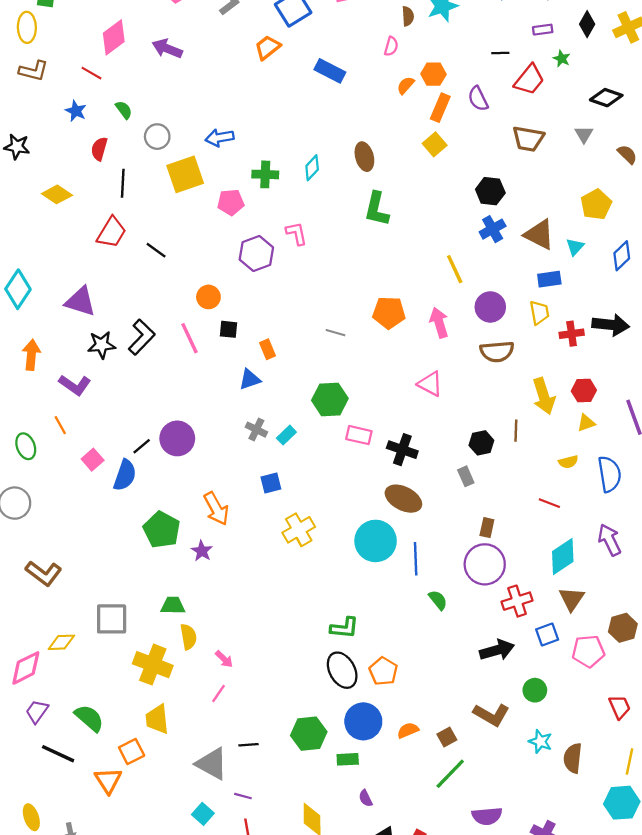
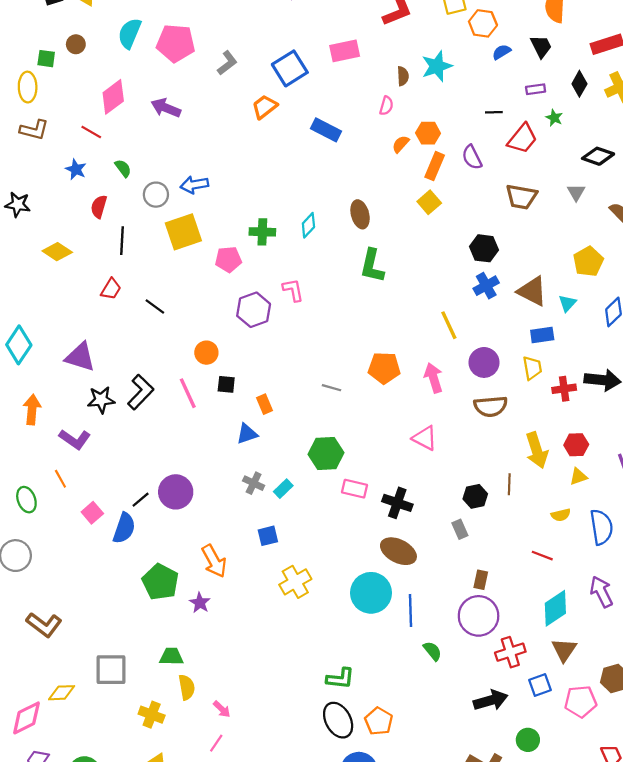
blue arrow: (220, 138) -> (194, 185), moved
red trapezoid: (112, 232) -> (111, 289), size x0.7
yellow cross: (153, 665) -> (152, 715), size x0.7

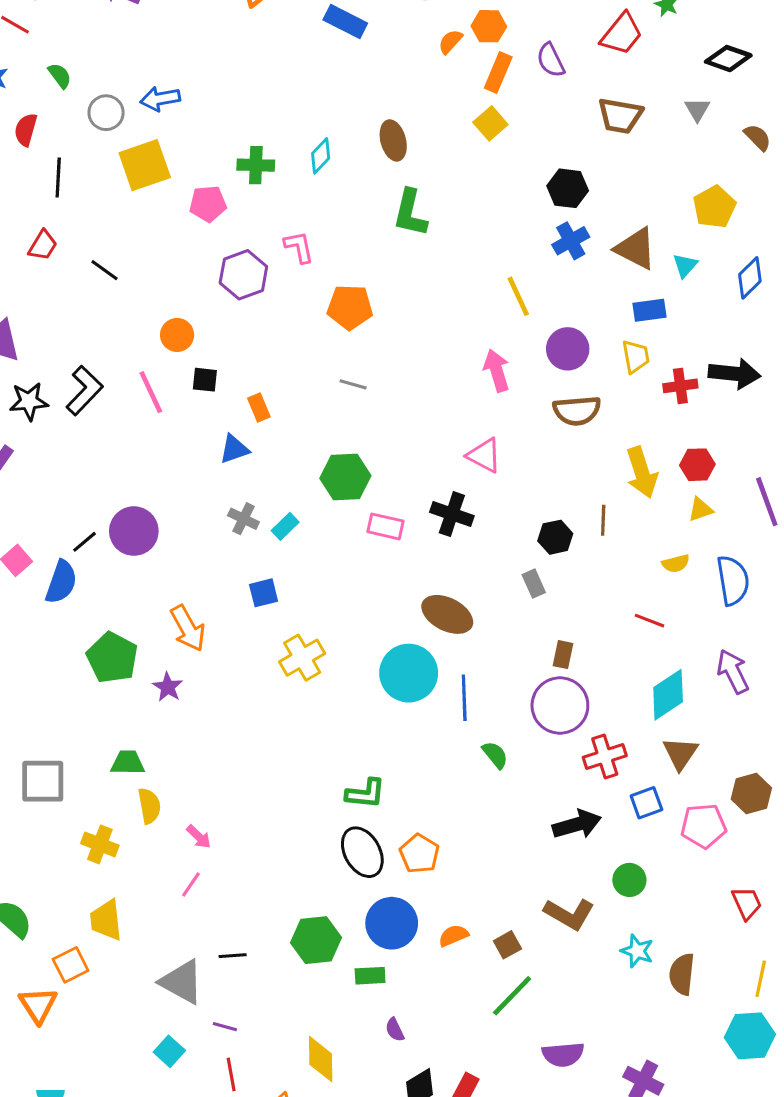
orange pentagon: (384, 368) -> (350, 307), moved
black cross: (397, 503) -> (452, 514), moved

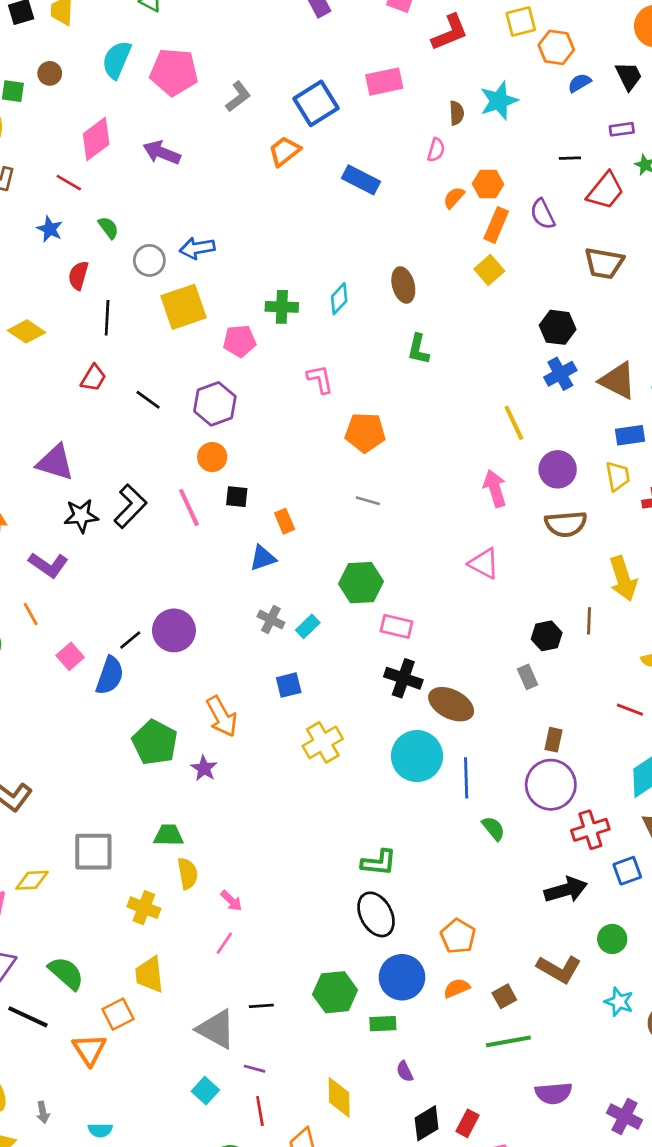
green L-shape: (410, 213) -> (418, 349), size x0.7
purple hexagon: (243, 275) -> (215, 404), moved
black cross: (452, 514) -> (403, 678), moved
orange pentagon: (419, 854) -> (458, 936), moved
green line: (512, 996) -> (508, 1041), turned 36

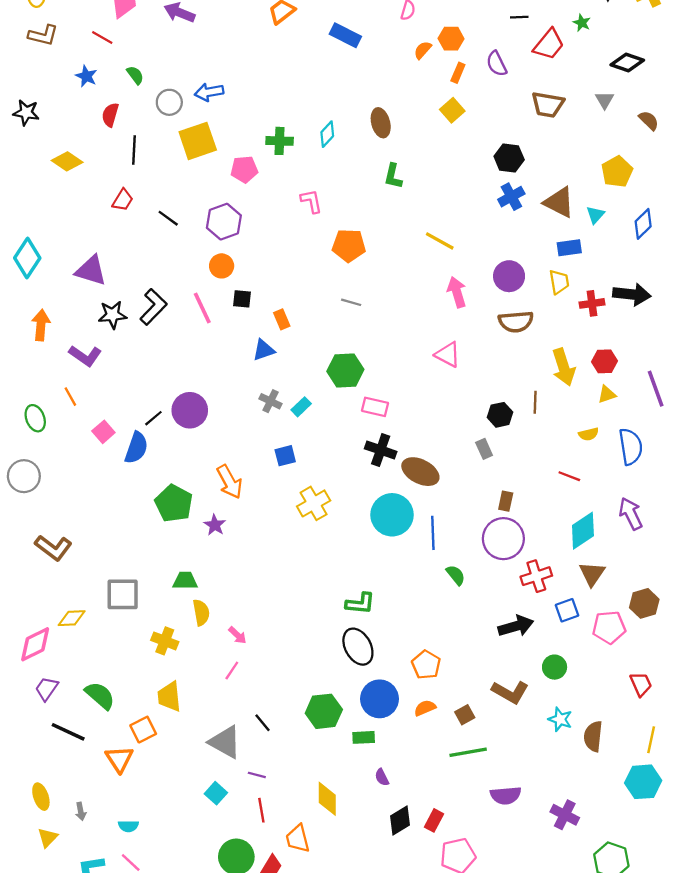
orange rectangle: (496, 225) -> (458, 73), size x0.7
yellow line: (514, 423) -> (440, 241), moved, turned -36
black line: (261, 1006) -> (262, 723), turned 54

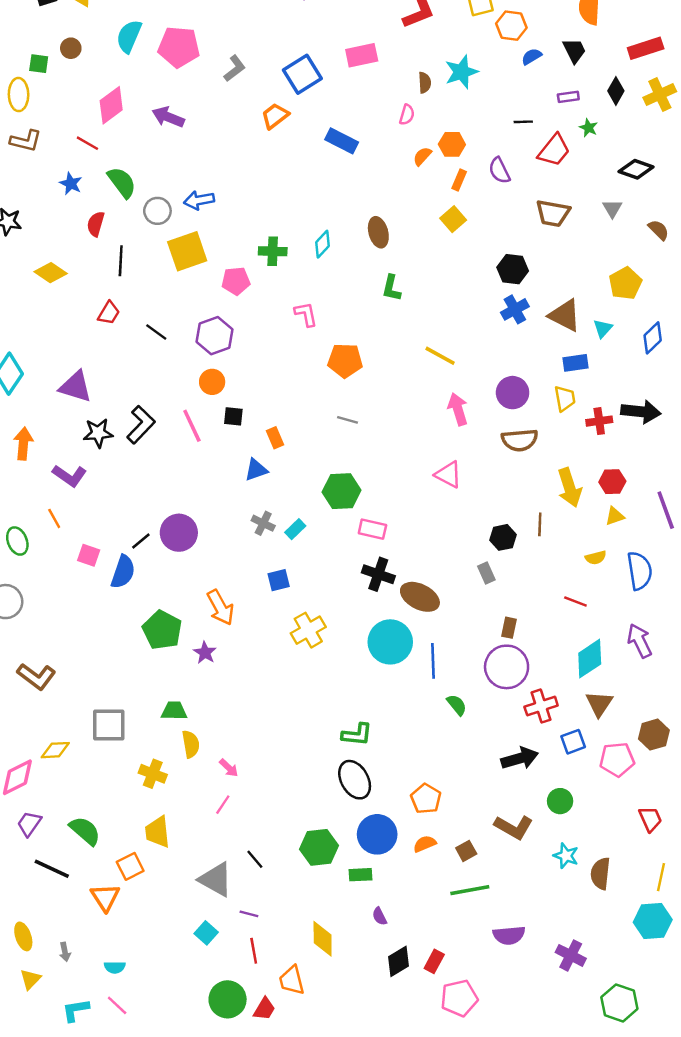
green semicircle: (135, 75) -> (122, 182), size x1.6
pink square: (103, 432) -> (89, 555), turned -30

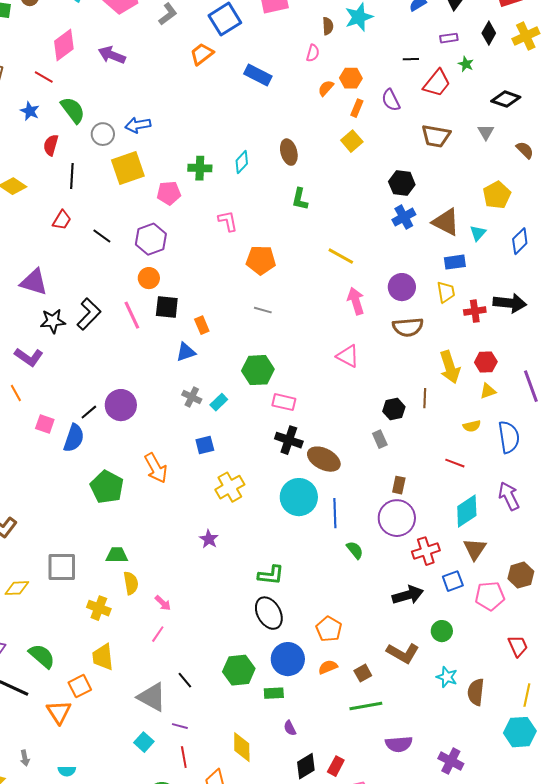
black square: (233, 416) -> (167, 307), size x1.4
purple star: (205, 653) -> (209, 539), moved

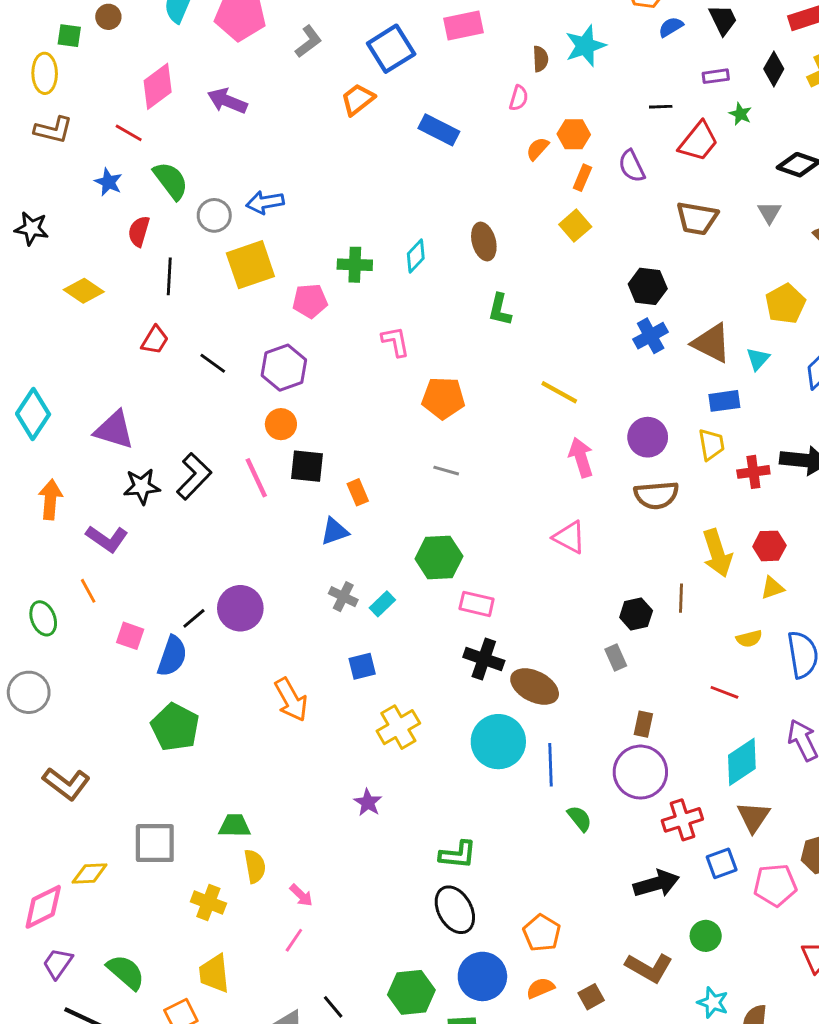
green pentagon: (107, 487) -> (175, 727), moved

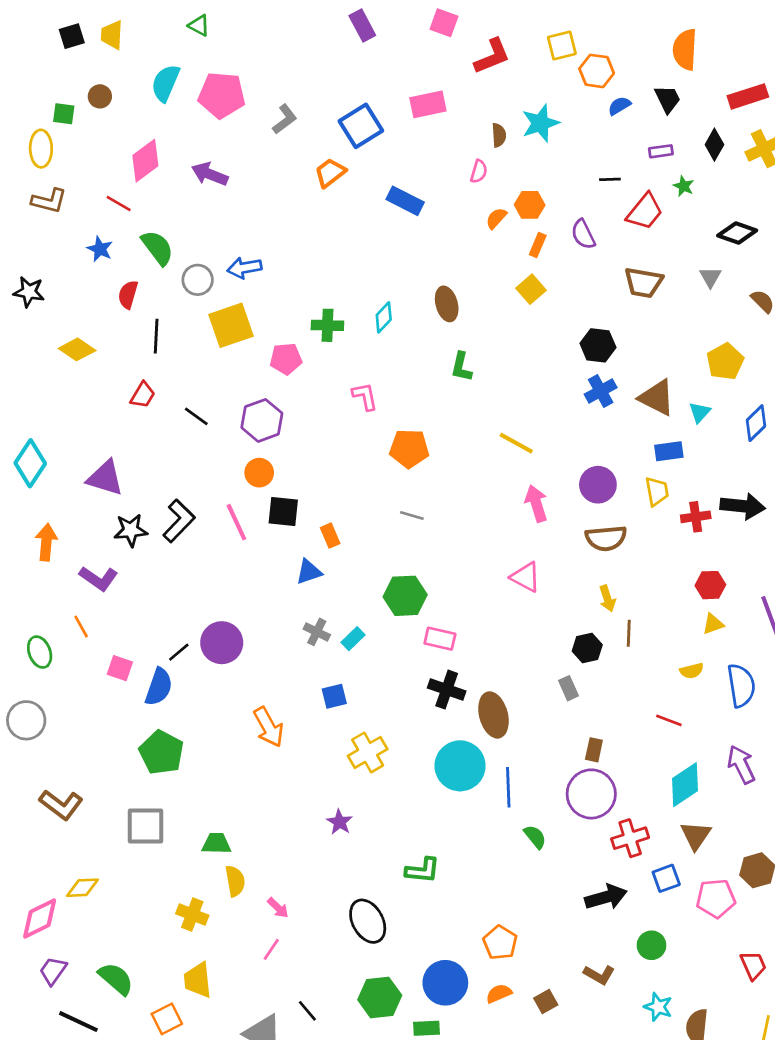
yellow arrow: (717, 553) -> (607, 598), moved, size x0.6
brown ellipse: (535, 687) -> (494, 715), turned 48
gray square: (155, 843) -> (145, 826), moved
black ellipse: (455, 910) -> (368, 921), moved
brown L-shape: (649, 968) -> (599, 975), size x0.7

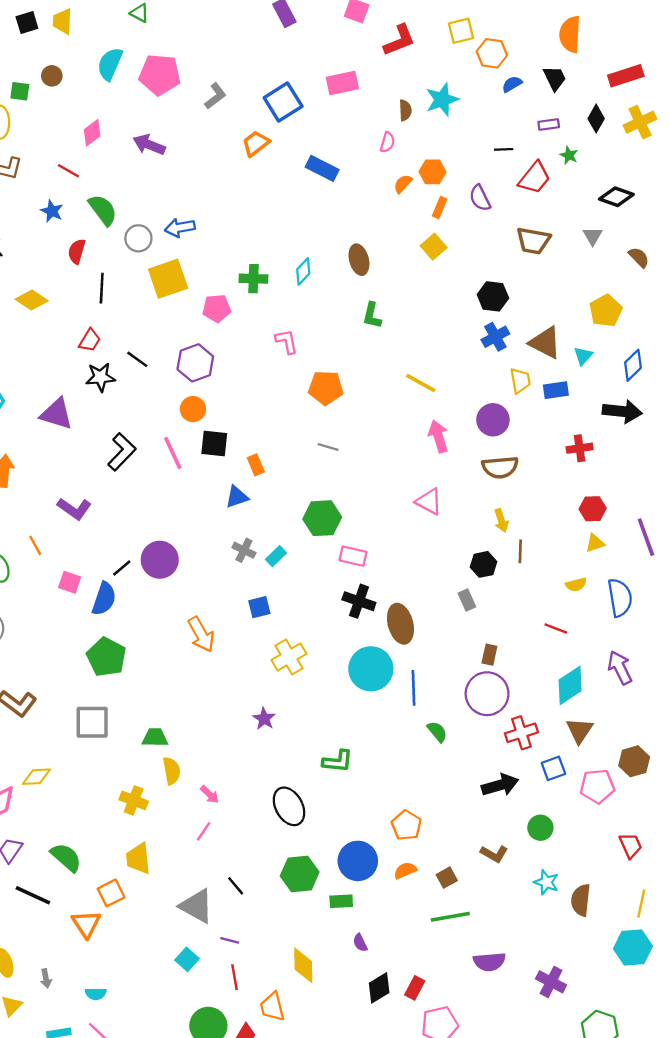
pink diamond: (145, 161) -> (92, 133), size x0.7
yellow trapezoid: (657, 491) -> (520, 381), moved
black arrow: (743, 506) -> (622, 411), moved
black star: (131, 530) -> (100, 377), moved
purple L-shape: (99, 578) -> (74, 509), moved

